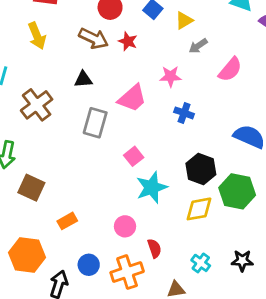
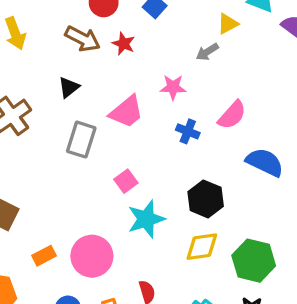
yellow triangle: (184, 20) -> (228, 24), moved
pink semicircle: (230, 69) -> (232, 115), moved
black triangle: (83, 79) -> (69, 87), turned -36
green hexagon: (237, 191) -> (254, 261), moved
pink circle: (125, 226) -> (92, 256), moved, size x1.6

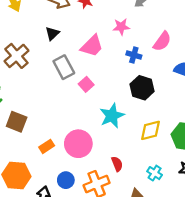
gray rectangle: (81, 140) -> (64, 67), turned -40
pink square: (126, 181) -> (86, 84), moved
black hexagon: (206, 199) -> (142, 88), moved

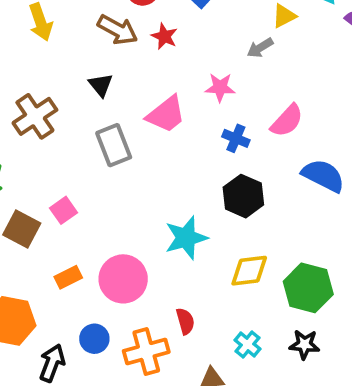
black triangle: (52, 33) -> (101, 85), turned -32
pink square: (86, 84) -> (64, 210), moved

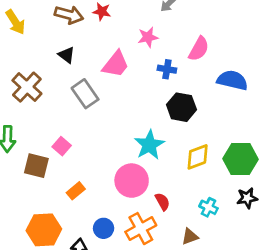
pink circle: (123, 279) -> (132, 181), moved

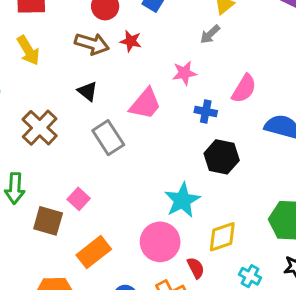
yellow diamond: (198, 157) -> (222, 237), moved
orange rectangle: (76, 191) -> (94, 252), size x1.5

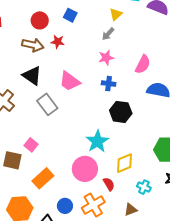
pink star: (184, 73) -> (106, 58), moved
pink semicircle: (244, 89) -> (143, 64), moved
black triangle: (88, 91) -> (32, 76), size x1.5
pink trapezoid: (145, 104) -> (70, 81), turned 90

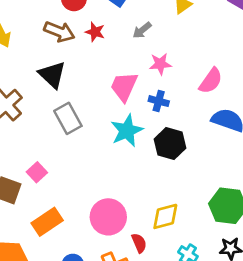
gray arrow: (108, 34) -> (142, 30), moved
pink trapezoid: (70, 81) -> (124, 87), moved, turned 70
cyan star: (97, 141) -> (127, 131), moved

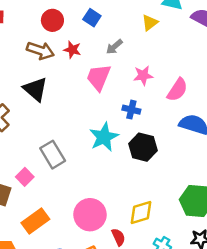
pink star: (160, 64) -> (143, 76), moved
pink trapezoid: (124, 87) -> (99, 77), moved
gray rectangle: (68, 118) -> (53, 155), moved

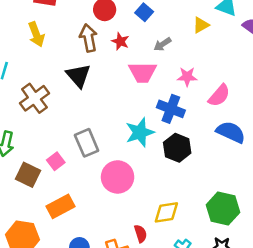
brown arrow: (40, 51) -> (89, 38), turned -128
pink trapezoid: (99, 77) -> (143, 72), turned -120
blue cross: (131, 110) -> (171, 109), size x1.5
pink circle: (90, 215) -> (118, 177), moved

